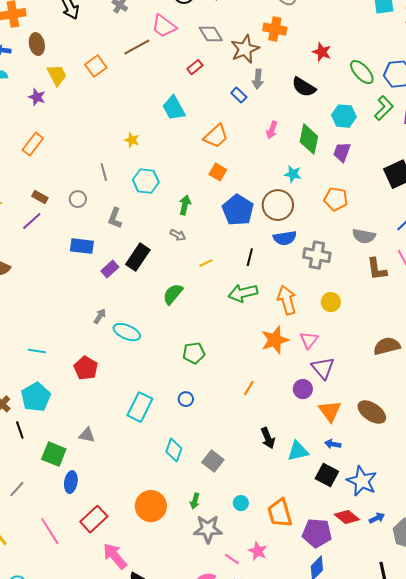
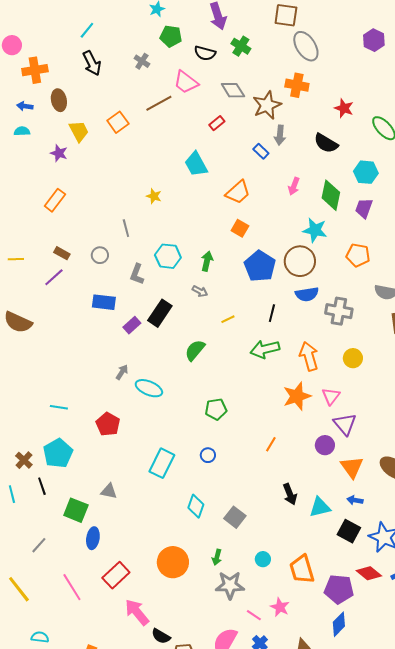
cyan star: (293, 174) -> (315, 230), size x1.4
cyan hexagon: (146, 181) -> (168, 256), moved

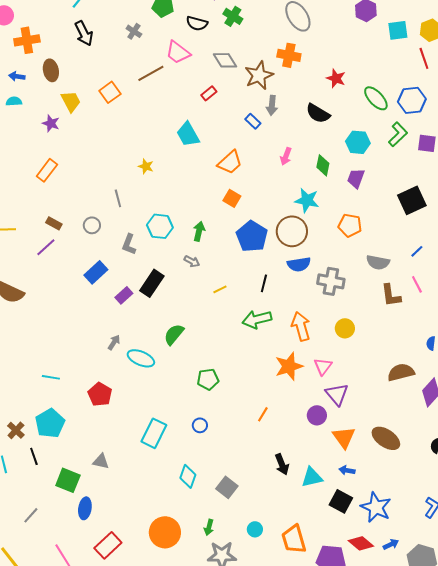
green diamond: (331, 195) -> (323, 165), size x0.7
blue rectangle: (104, 302) -> (96, 272), turned -50
green semicircle: (195, 350) -> (174, 334), moved

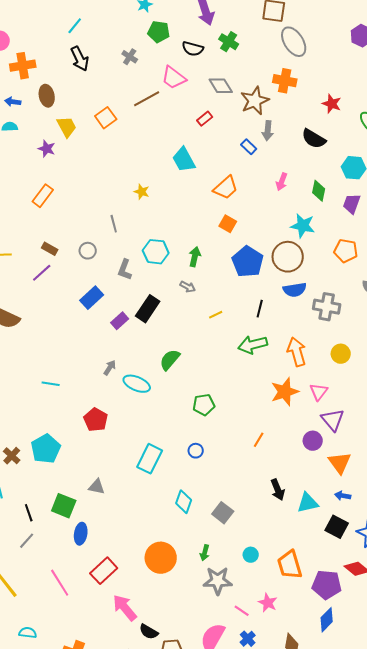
cyan line: (51, 377) -> (51, 384), moved
black line: (34, 456) -> (29, 513), moved

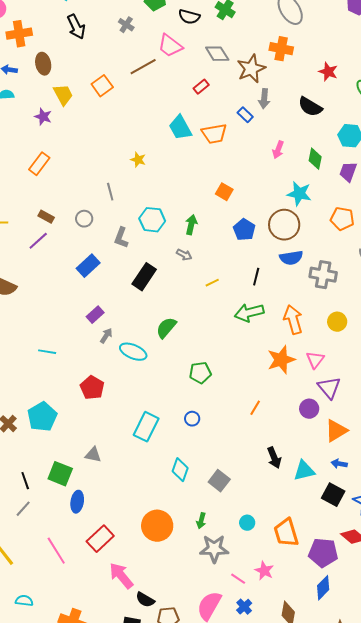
orange trapezoid: (226, 188) -> (214, 134), moved, turned 32
blue pentagon: (248, 262) -> (244, 230), size x0.7
purple rectangle: (120, 321) -> (95, 315), moved
orange triangle: (340, 463) -> (336, 431), turned 35

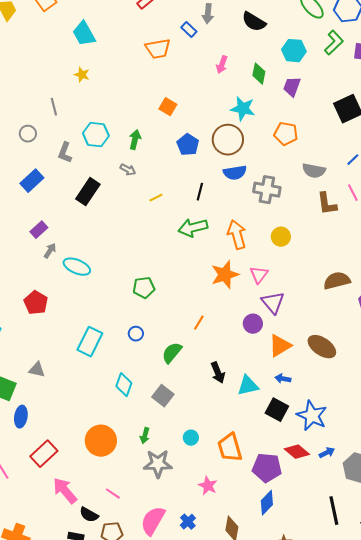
cyan trapezoid: (180, 128) -> (84, 34), moved
green semicircle: (166, 328) -> (172, 353), moved
pink line: (238, 579) -> (113, 494), moved

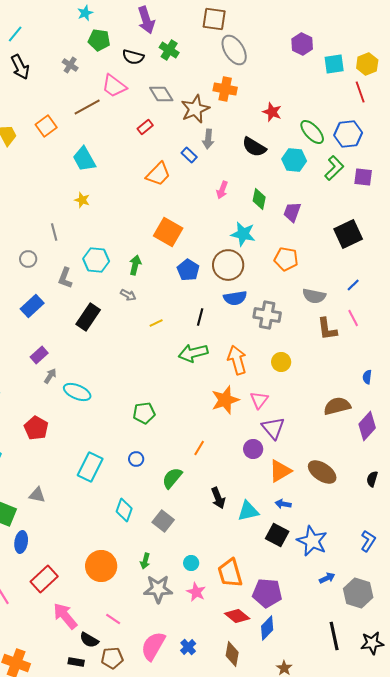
orange trapezoid: (158, 49) -> (158, 174), turned -36
cyan hexagon: (294, 51) -> (294, 160), moved
orange square: (168, 107) -> (168, 232), size x1.6
red diamond: (297, 452) -> (237, 616), moved
pink star: (208, 486) -> (196, 592), moved

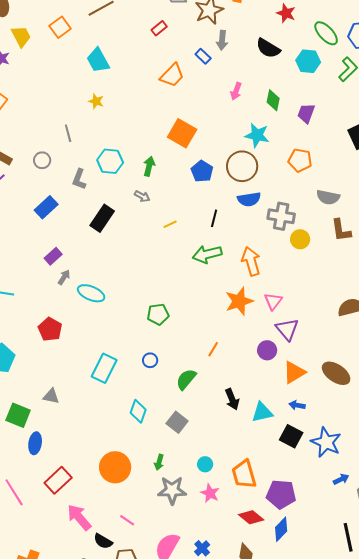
yellow circle: (281, 362) -> (300, 239), moved

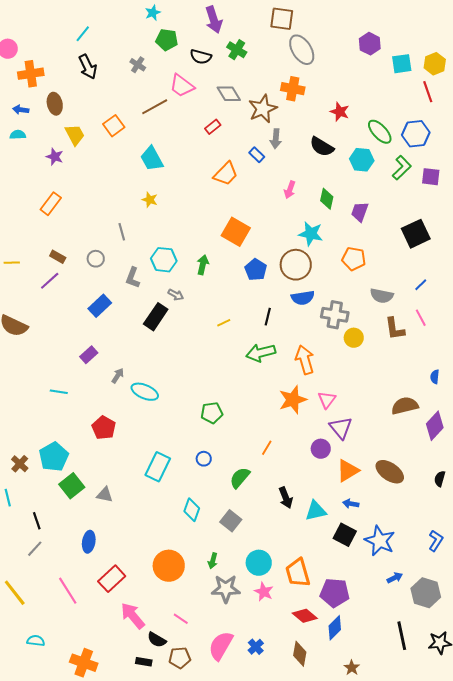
gray arrow: (142, 196) -> (176, 295), moved
purple rectangle: (53, 256) -> (89, 355), moved
green square: (18, 415) -> (72, 486), moved, turned 30
cyan circle: (205, 464) -> (259, 563), size x1.6

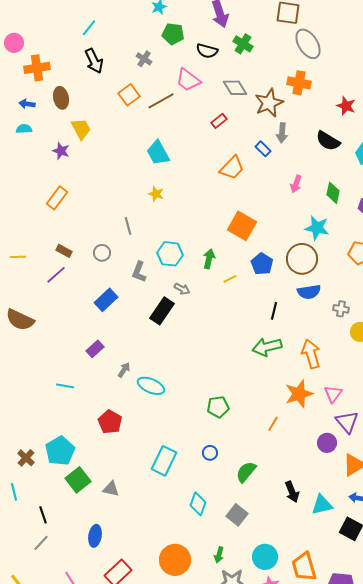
orange square: (114, 126) -> (129, 95), moved
gray cross: (335, 315) -> (341, 309), size x0.6
yellow line: (224, 323) -> (230, 279), moved
orange line: (267, 448) -> (273, 424), moved

